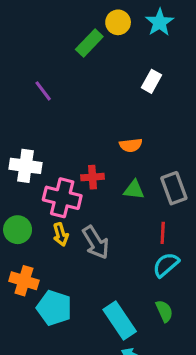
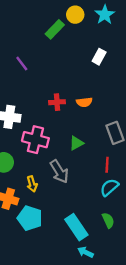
red cross: (93, 177) -> (57, 102), moved
green triangle: (134, 190) -> (76, 143), moved, turned -35
yellow arrow: (61, 234) -> (32, 184), moved

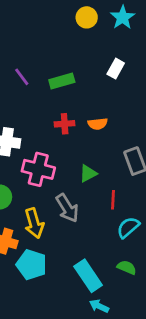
green rectangle: (55, 29) -> (62, 81), moved, turned 30
red line: (107, 165) -> (113, 200), moved
yellow arrow: (32, 184) -> (34, 223), size x1.5
green semicircle: (108, 220) -> (127, 267), turned -42

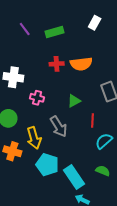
orange semicircle: (98, 124) -> (81, 64), size x1.5
pink cross: (38, 169) -> (37, 98), size x0.6
cyan pentagon: (31, 265) -> (47, 165), moved

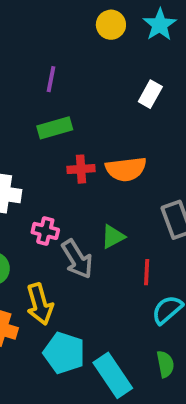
purple line: (25, 29) -> (51, 79), moved, turned 48
green rectangle: (54, 32) -> (55, 128), moved
gray arrow: (59, 127) -> (77, 259), moved
green semicircle: (103, 171) -> (165, 364), turned 56

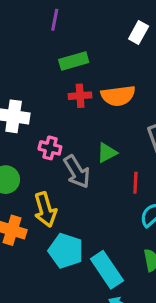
green rectangle: (55, 128) -> (74, 61), moved

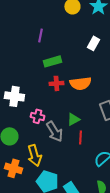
red line: (135, 183) -> (80, 137), moved

